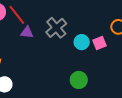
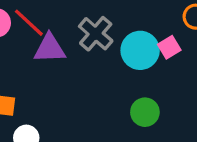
purple triangle: (27, 32) -> (50, 48), size x1.5
cyan circle: (82, 42) -> (140, 50), size x1.5

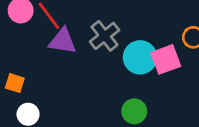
pink square: (169, 47) -> (166, 59), size x1.5

